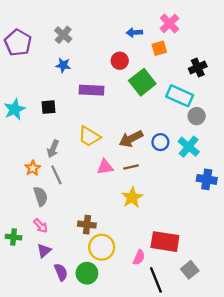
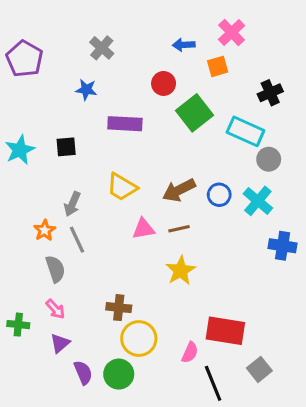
gray cross: (63, 35) -> (102, 48), moved

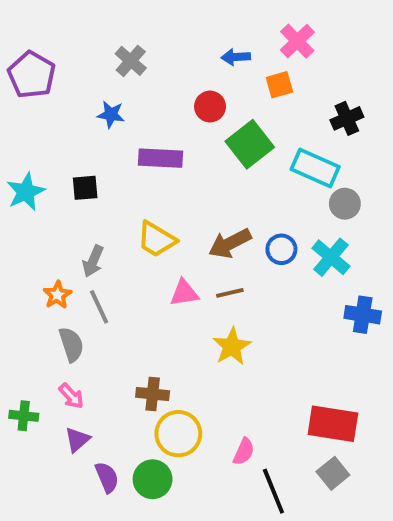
red rectangle: (225, 331) -> (333, 424), moved

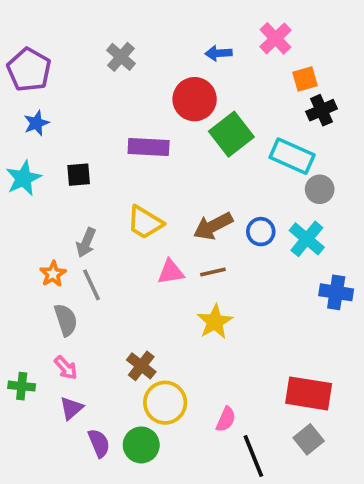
orange square: (279, 85) -> (305, 79), moved
red circle: (210, 107) -> (195, 99), size x1.5
blue star: (111, 114) -> (36, 123), moved, turned -30
brown cross: (153, 394) -> (141, 366), turned 32

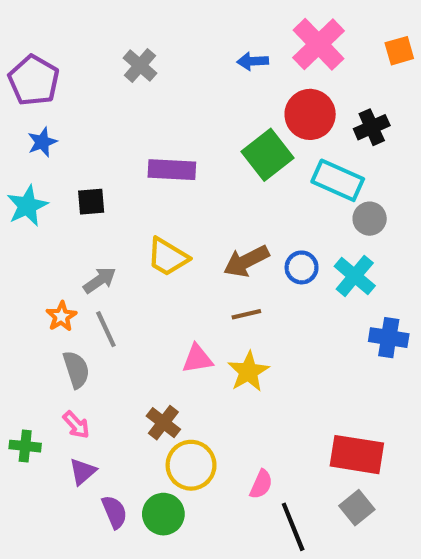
pink cross: (276, 38) -> (319, 44), size x1.4
orange square: (305, 79) -> (399, 51), moved
red circle: (195, 99) -> (310, 114), moved
gray arrow: (86, 243) -> (100, 280), turned -148
pink triangle: (171, 272) -> (197, 359), moved

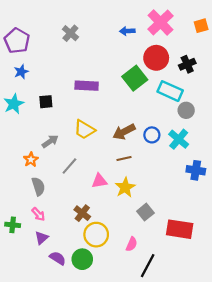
gray line: (106, 329) -> (69, 166), moved, turned 66
gray square: (357, 508) -> (145, 212), moved
purple semicircle: (114, 512) -> (58, 258), turned -35
black line: (293, 527) -> (148, 266), turned 50

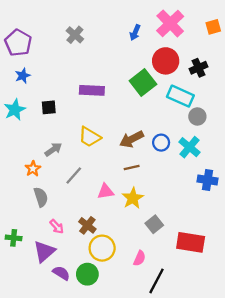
blue arrow: (127, 31) -> (135, 33), turned -64
pink arrow: (38, 214) -> (57, 227), moved
purple triangle: (42, 238) -> (44, 251), size x1.5

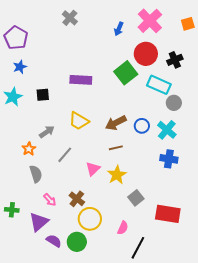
gray cross: (75, 35) -> (70, 18), moved
blue cross: (208, 180) -> (169, 159), moved
pink triangle: (106, 191) -> (93, 169), turned -35

